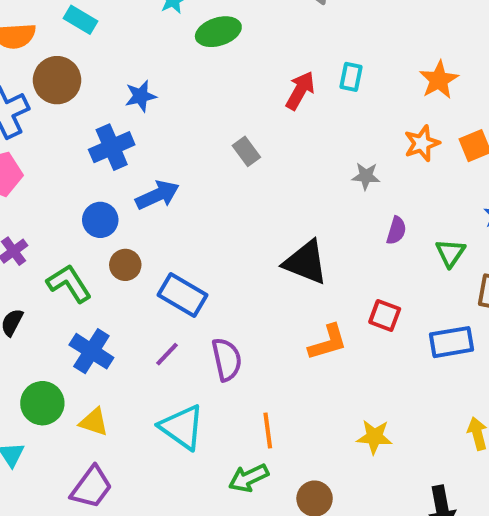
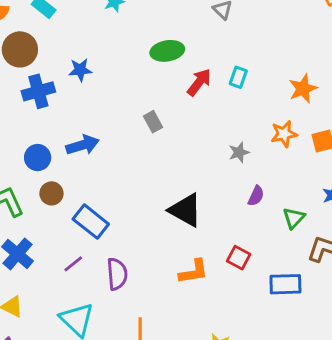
green ellipse: (218, 32) -> (167, 51), moved
blue cross: (112, 147) -> (38, 91), moved
gray star: (366, 176) -> (239, 152), turned -30

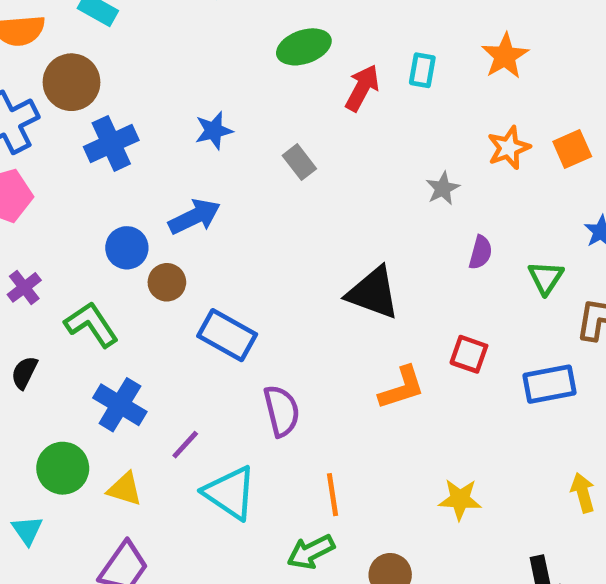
blue star: (80, 70) -> (214, 131), moved
orange star: (303, 89) -> (505, 56), moved
brown circle: (51, 193) -> (167, 282), moved
purple line: (73, 264) -> (185, 445), moved

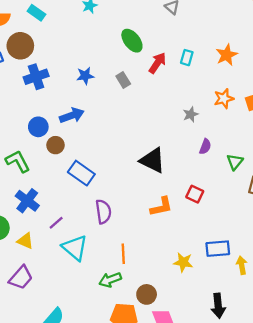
green ellipse: (304, 47) -> (132, 41), turned 65
gray rectangle: (299, 162) -> (123, 80), moved
blue rectangle: (549, 384) -> (218, 249), moved

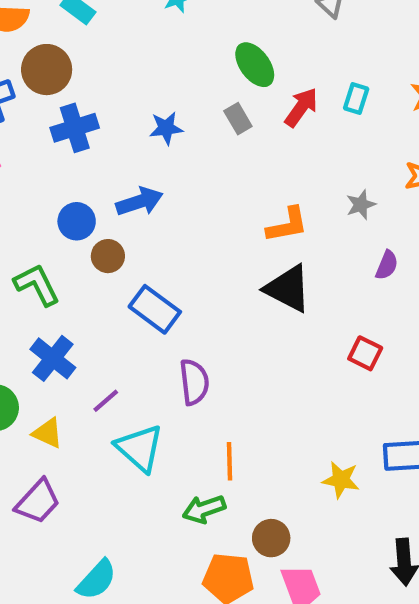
gray rectangle: (123, 80) -> (238, 119), moved
orange L-shape: (161, 207) -> (287, 225), moved

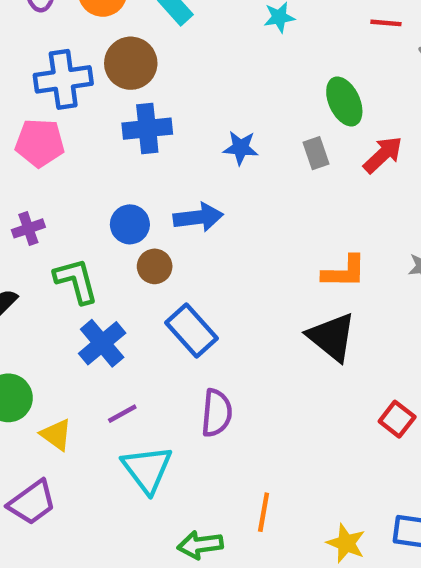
blue cross: (53, 358) -> (102, 343), moved
orange line: (230, 461) -> (264, 512), moved

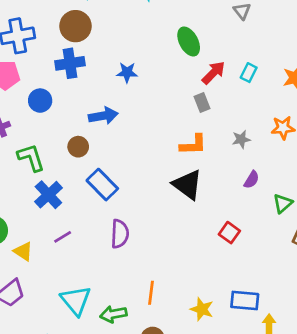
brown circle: (131, 63) -> (75, 26), moved
gray rectangle: (316, 153) -> (202, 102), moved
blue circle: (130, 224) -> (40, 101), moved
cyan triangle: (147, 469) -> (76, 300), moved

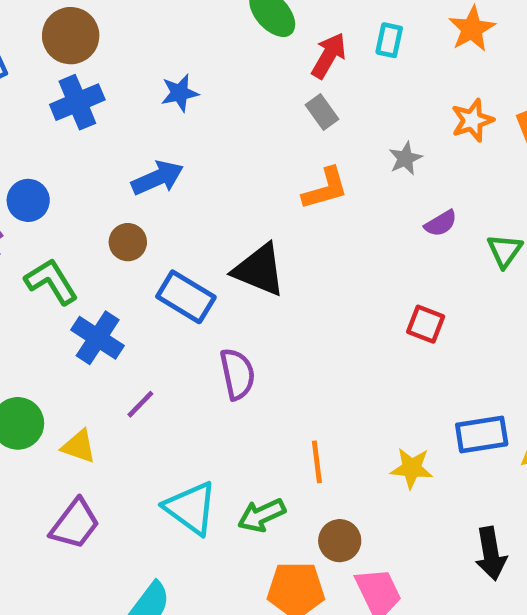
blue circle: (40, 101) -> (28, 200), moved
purple semicircle: (252, 180) -> (441, 223), turned 42
black triangle: (187, 185) -> (259, 270), moved

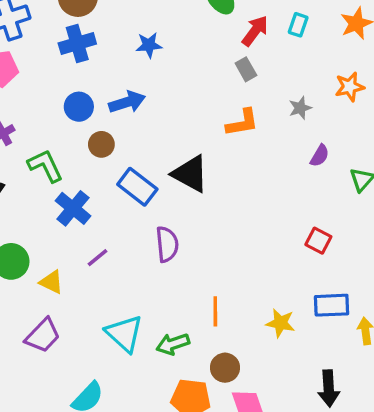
blue circle: (28, 200) -> (79, 107), moved
purple semicircle: (441, 223) -> (320, 156), turned -35
red square: (426, 324) -> (318, 241), moved

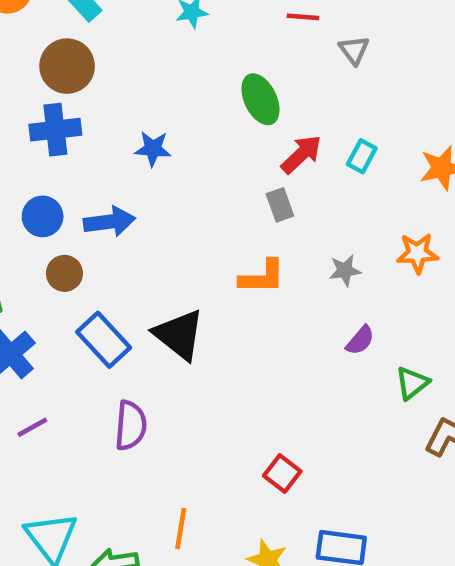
red square: (318, 241) -> (282, 473), moved

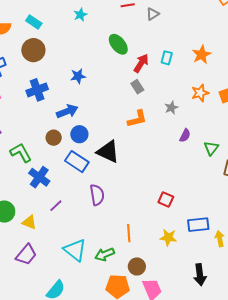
gray triangle: (354, 50) -> (153, 14), turned 48
blue cross: (55, 130) -> (37, 90), moved
blue circle: (43, 216) -> (79, 134), moved

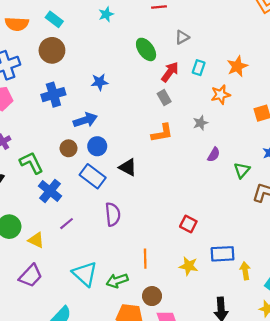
gray triangle: (153, 14) -> (182, 37), moved
orange star: (200, 93) -> (221, 95), moved
black triangle: (108, 152) -> (128, 167), size x0.7

